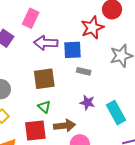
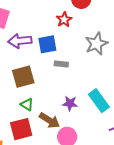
red star: (92, 28) -> (64, 20), size x0.7
purple star: (87, 102) -> (70, 103), moved
brown arrow: (65, 126) -> (49, 120), turned 45

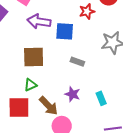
gray rectangle: (61, 64) -> (77, 62), moved
cyan rectangle: (99, 101) -> (101, 98), size x0.6
green triangle: (27, 104) -> (30, 85), turned 48

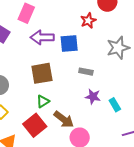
purple star: (72, 94) -> (93, 97), moved
red square: (19, 107) -> (35, 125), turned -30

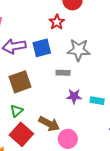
gray star: (118, 48) -> (79, 50), moved, turned 30
green triangle: (43, 101) -> (17, 111), moved
cyan rectangle: (115, 105) -> (97, 101), turned -40

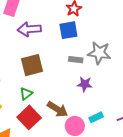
blue square: (42, 48) -> (68, 30), moved
gray star: (79, 50) -> (99, 53), moved
cyan rectangle: (97, 101) -> (96, 117), moved, turned -40

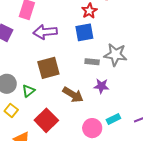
green triangle: (26, 94) -> (28, 91), moved
brown arrow: (57, 109) -> (73, 95), moved

